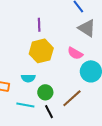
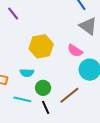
purple line: (39, 25) -> (13, 14), moved, turned -40

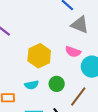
green circle: (43, 88) -> (57, 84), moved

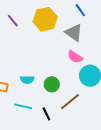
gray triangle: (80, 25) -> (74, 33), moved
yellow hexagon: (39, 56) -> (45, 19), moved

